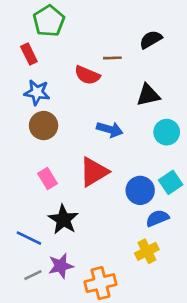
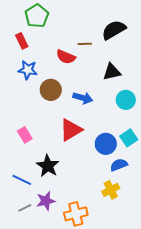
black semicircle: (151, 39) -> (114, 30), size x1.4
brown circle: (44, 126) -> (51, 90), moved
pink rectangle: (48, 178) -> (25, 135), moved

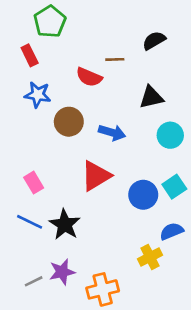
black semicircle: (114, 30) -> (154, 41), size x0.7
blue semicircle: (119, 165) -> (172, 231), moved
blue line: (22, 180) -> (30, 222), moved

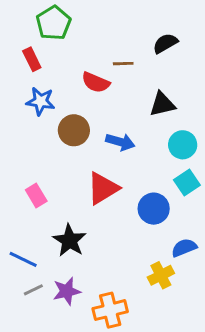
cyan square: (174, 187) -> (187, 182), moved
blue line: (30, 222) -> (23, 259), moved
gray line: (34, 281) -> (33, 290), moved

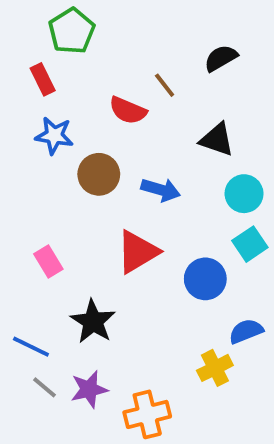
brown line: (123, 64) -> (165, 85), turned 54
black triangle: (162, 104) -> (217, 139), turned 32
gray line: (33, 290) -> (45, 387), turned 66

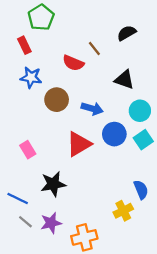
blue circle: (205, 279) -> (114, 134), moved
black star: (93, 321) -> (53, 184), turned 30
blue semicircle: (246, 331) -> (141, 190), turned 90

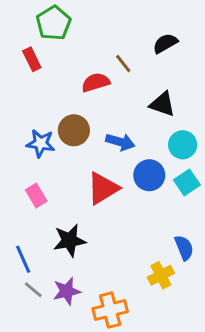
red semicircle: (73, 63) -> (96, 82), turned 140
blue star: (31, 77) -> (41, 143), moved
blue line: (18, 199) -> (23, 259), turned 40

